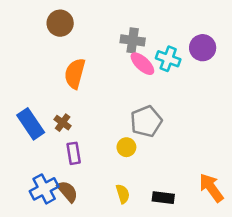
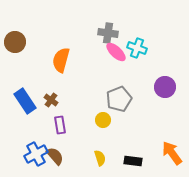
brown circle: (60, 23) -> (15, 42), moved
purple circle: (203, 48) -> (165, 87), moved

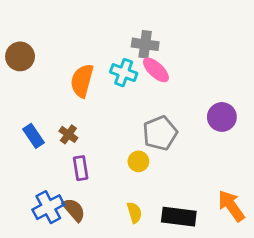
cyan cross: (137, 48) -> (124, 73), moved
blue rectangle: (25, 101) -> (33, 136), size x0.7
black rectangle: (133, 161) -> (179, 217), size x1.4

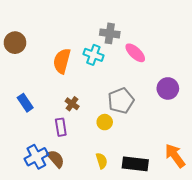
pink ellipse: (156, 70) -> (135, 53), moved
brown cross: (68, 134) -> (72, 104), moved

